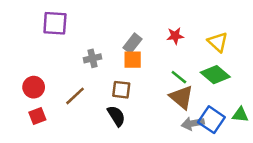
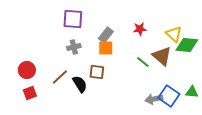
purple square: (55, 23) -> (73, 19), moved
green diamond: (215, 75) -> (187, 45), moved, turned -35
brown triangle: (181, 97) -> (162, 56), moved
black semicircle: (116, 116) -> (80, 84), moved

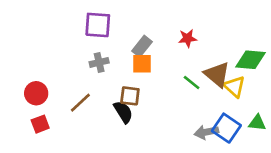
yellow triangle: (174, 34) -> (234, 87), moved
black semicircle: (80, 84) -> (123, 112), moved

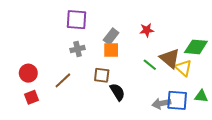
black semicircle: (123, 112) -> (117, 92), moved
blue square: (226, 128) -> (177, 100), turned -30

